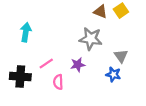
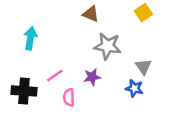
brown triangle: (100, 12) -> (91, 14), moved

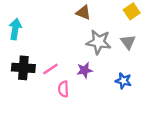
cyan arrow: (30, 38) -> (15, 29), moved
gray triangle: (143, 67) -> (128, 42), moved
black cross: (24, 91) -> (23, 68), moved

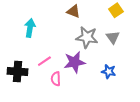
cyan arrow: (15, 29) -> (30, 28), moved
black cross: (23, 68) -> (17, 71), moved
purple star: (85, 70) -> (74, 62), size x1.5

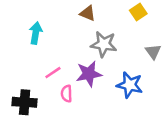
gray triangle: (113, 37) -> (153, 52), moved
black cross: (17, 71) -> (25, 102), moved
blue star: (109, 71) -> (130, 85), size x1.5

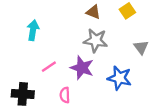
brown triangle: (88, 13) -> (93, 12), moved
purple star: (89, 74) -> (82, 68), turned 30
pink semicircle: (67, 94) -> (65, 95), moved

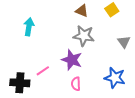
pink line: (49, 67) -> (43, 71), moved
blue star: (119, 78) -> (115, 78), moved
pink semicircle: (65, 95) -> (76, 84), moved

